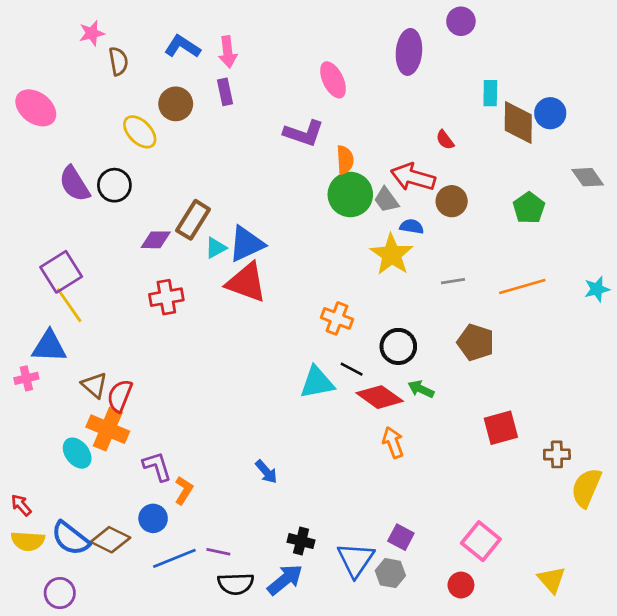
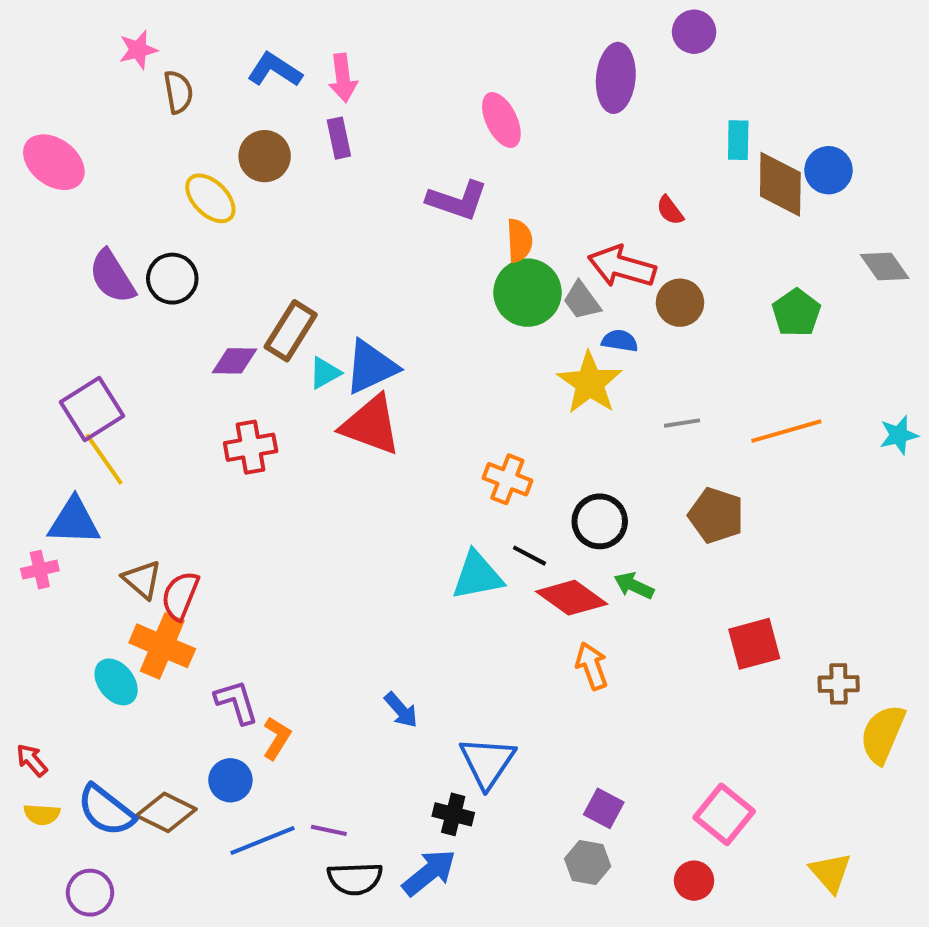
yellow semicircle: (28, 541) -> (42, 814), size x0.7
blue triangle: (356, 560) -> (487, 762), moved

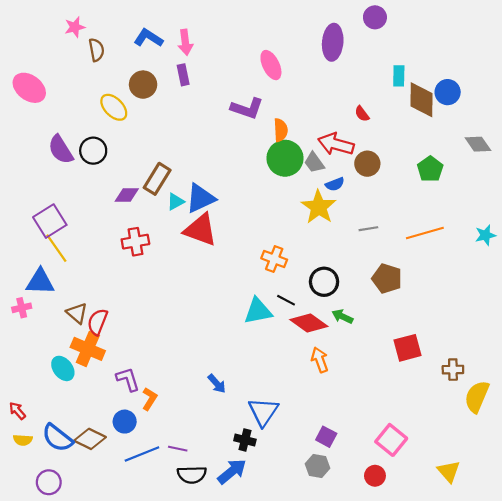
blue semicircle: (620, 341) -> (335, 184), turned 150

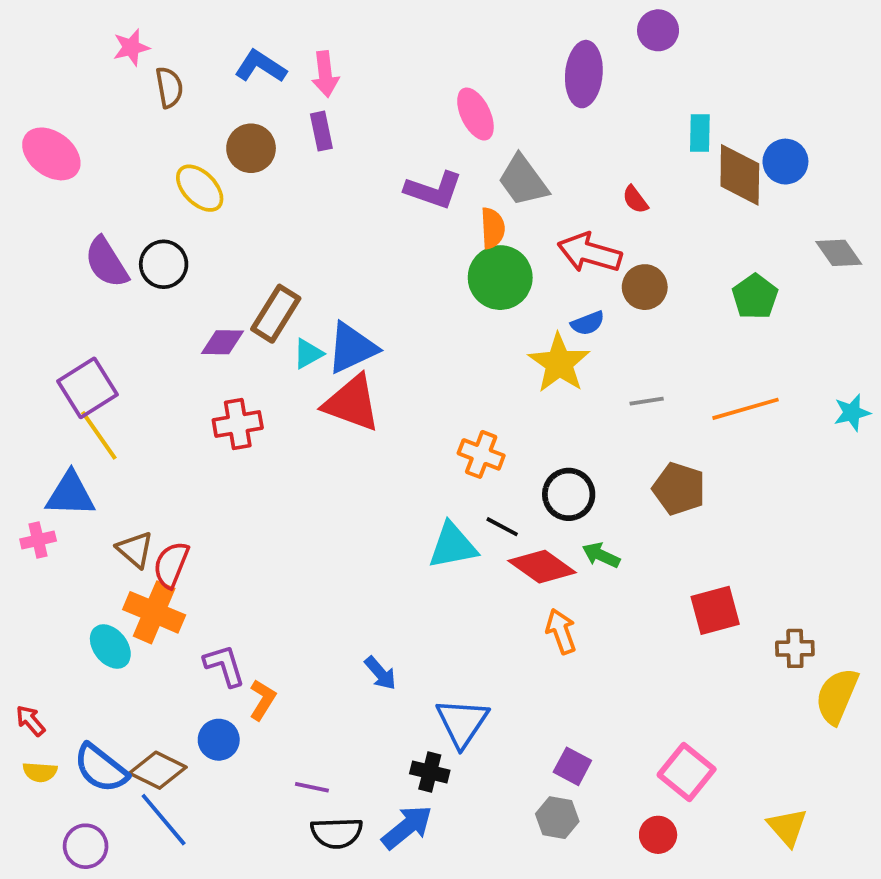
gray trapezoid: (314, 163) -> (523, 181), moved, size x1.4
blue line: (142, 454) -> (164, 820), moved, turned 72

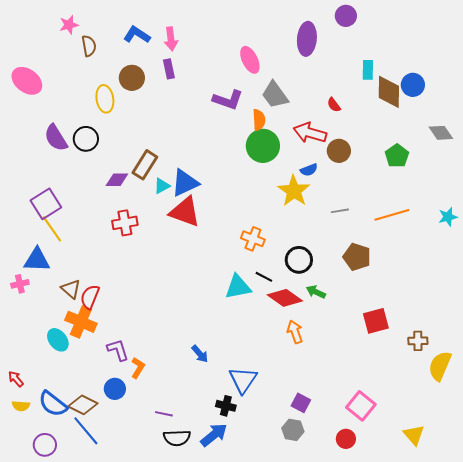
yellow ellipse: (200, 188) -> (105, 99), turned 36

